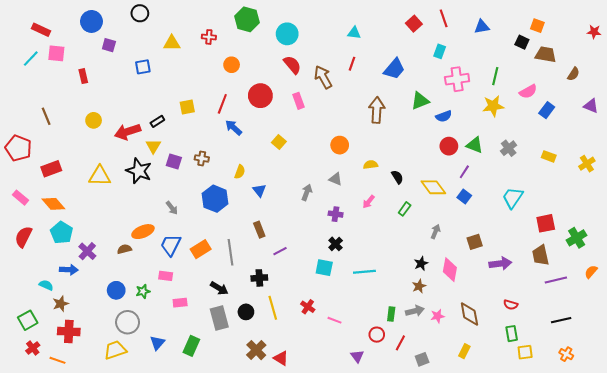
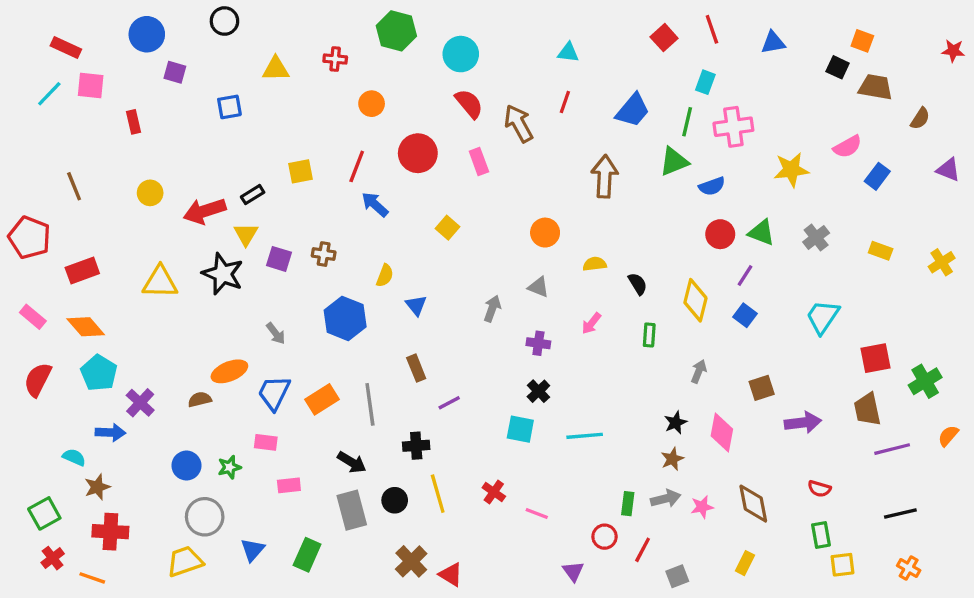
green line: (495, 76) -> (687, 122), moved
yellow diamond: (433, 187) -> (695, 300), turned 50
green rectangle: (405, 209) -> (649, 335), turned -32

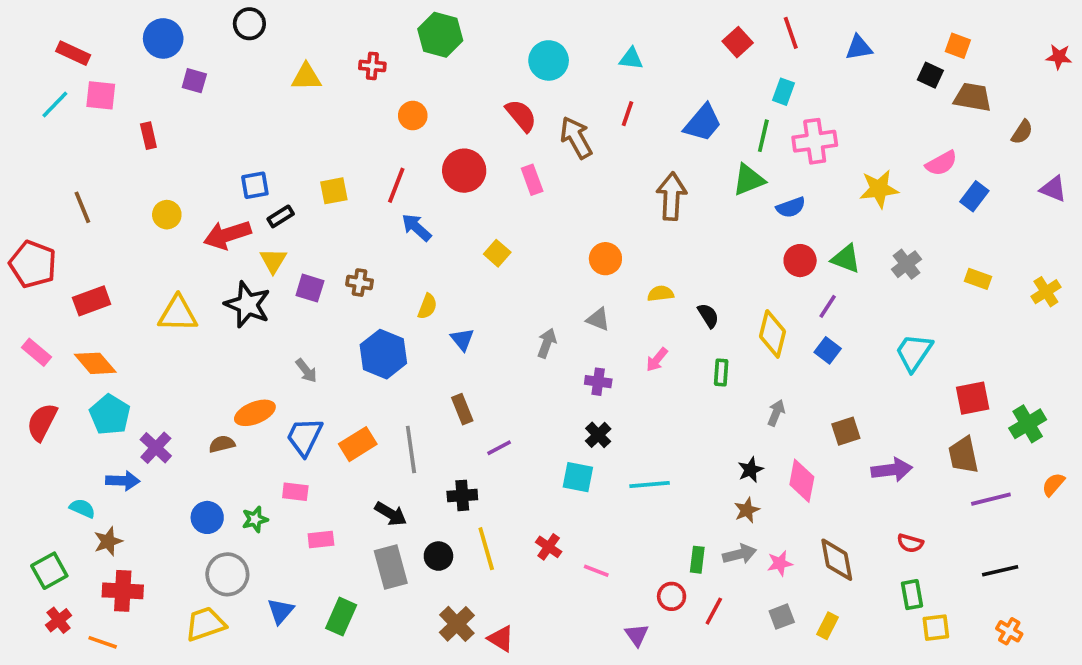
cyan circle: (461, 54) -> (549, 60), moved
blue square: (229, 107) -> (255, 185), moved
gray square: (677, 576) -> (782, 617), moved

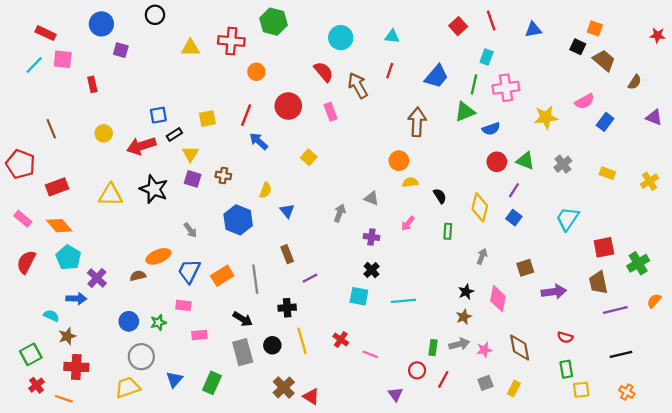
red cross: (372, 66) -> (231, 41), size x1.6
brown trapezoid: (973, 97) -> (604, 60), turned 30
orange circle: (605, 259) -> (399, 161), moved
yellow triangle: (273, 261) -> (190, 154), moved

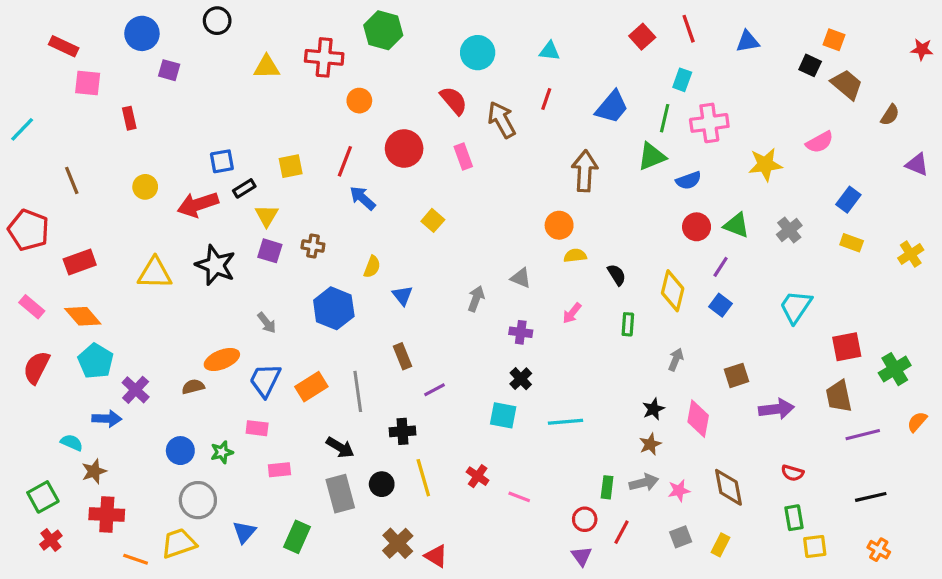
cyan line: (34, 65) -> (22, 129), moved
blue rectangle: (605, 122) -> (848, 200), moved
purple triangle: (395, 394) -> (581, 556), moved
orange line: (64, 399) -> (136, 559), moved

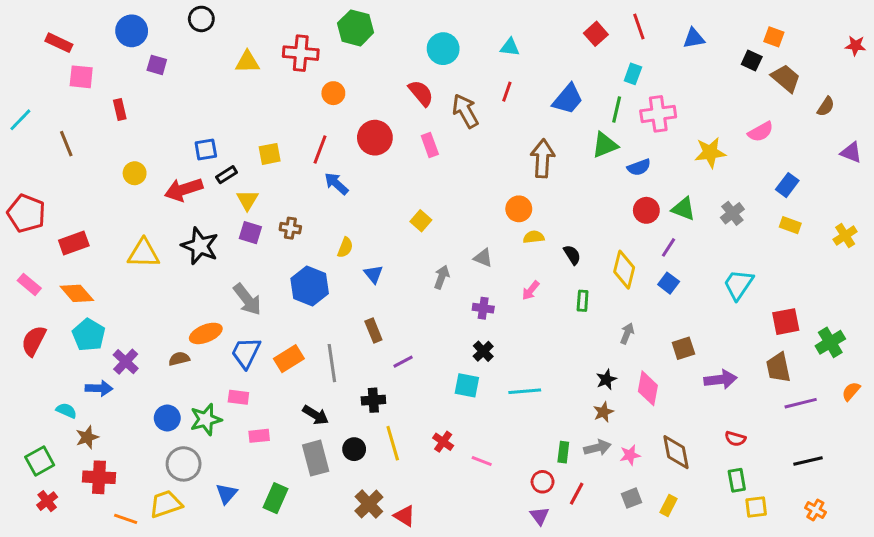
brown line: (72, 180) -> (66, 144), moved
yellow square: (433, 220) -> (421, 221), moved
gray arrow: (267, 323) -> (247, 299), size x1.6
green star: (222, 452) -> (206, 419), size x1.5

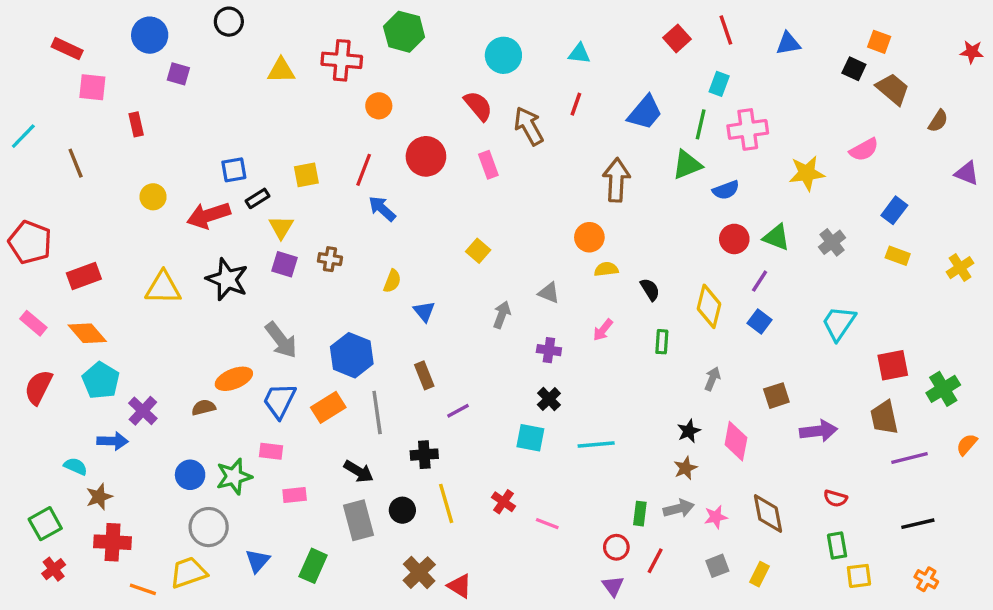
blue hexagon: (310, 286) -> (352, 355), moved

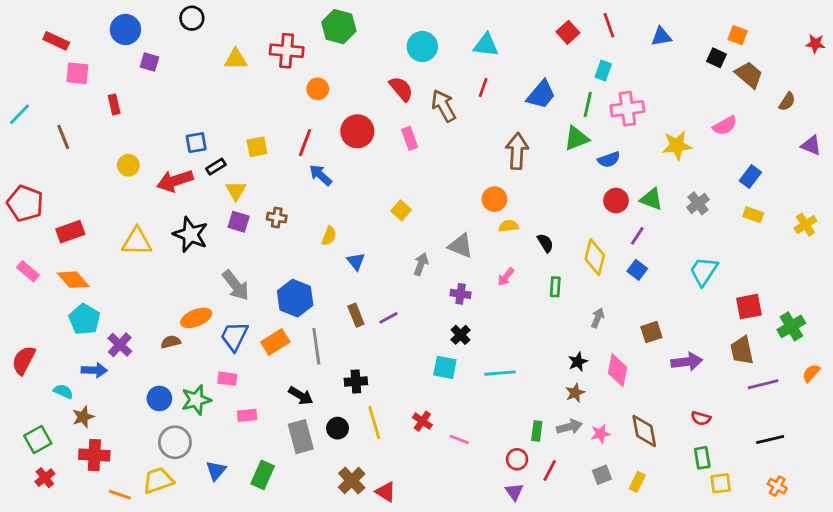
cyan triangle: (579, 54) -> (486, 45), size x1.4
gray triangle: (549, 293) -> (461, 246), size x1.4
red semicircle: (38, 387) -> (24, 360), moved
purple line: (458, 411) -> (388, 318), moved

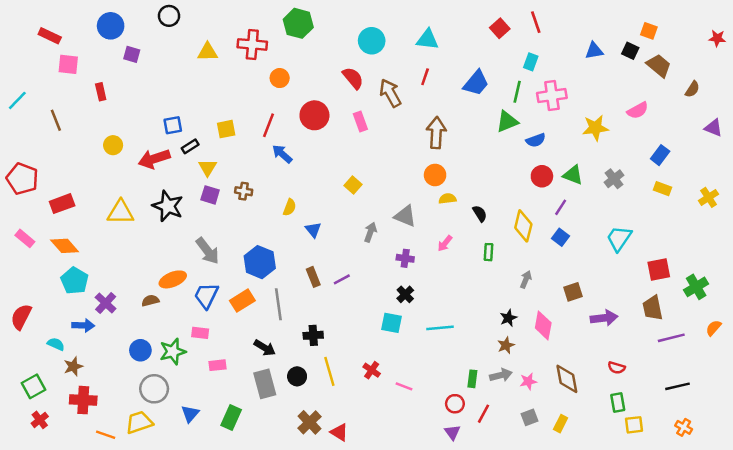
blue triangle: (661, 37) -> (594, 51), moved
brown arrow: (517, 151) -> (436, 133), moved

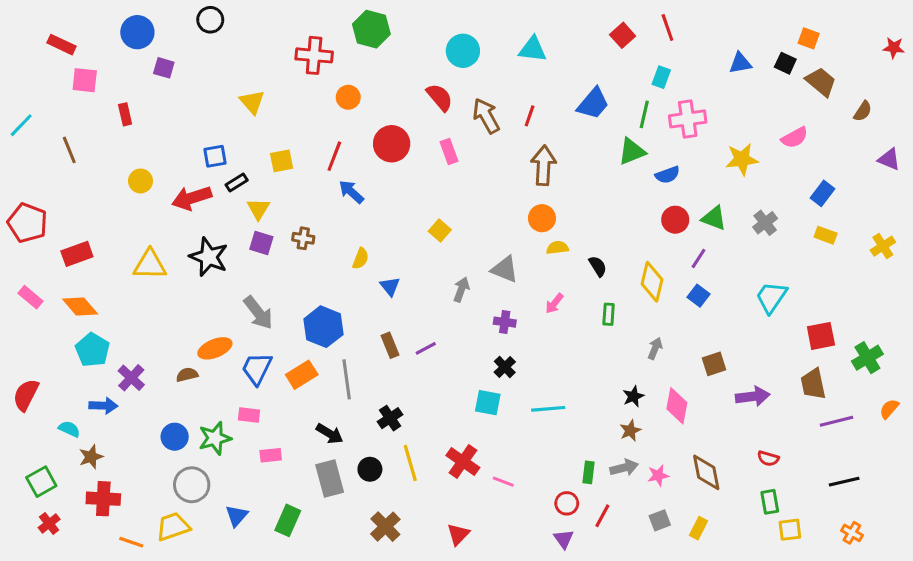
yellow triangle: (208, 52) -> (252, 102), moved, turned 50
red line: (425, 77) -> (530, 116), moved
black cross: (313, 335) -> (390, 418), turned -30
red cross: (372, 370) -> (463, 461), size x1.5
red triangle: (339, 432) -> (458, 534), moved, turned 42

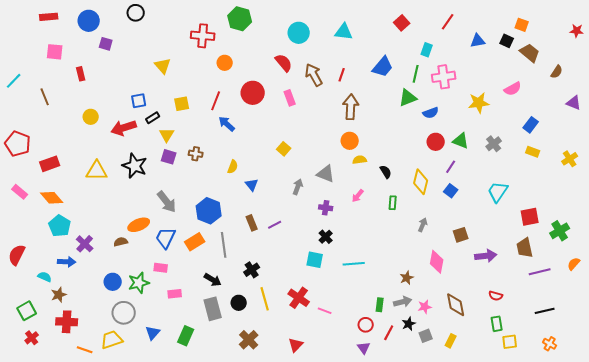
red line: (667, 28) -> (448, 22), moved, turned 54
red rectangle: (61, 45) -> (49, 17), moved, turned -30
black star: (633, 396) -> (409, 324), moved

